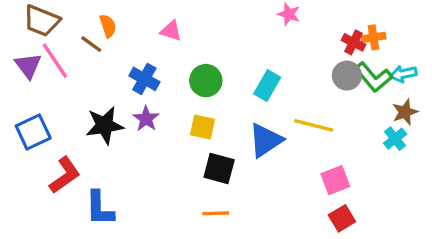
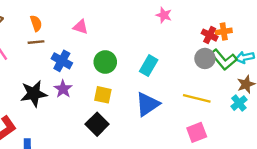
brown line: (91, 44) -> (36, 42), moved, turned -42
yellow line: (314, 125) -> (197, 98), moved
black square: (219, 169) -> (97, 124), moved, turned 30

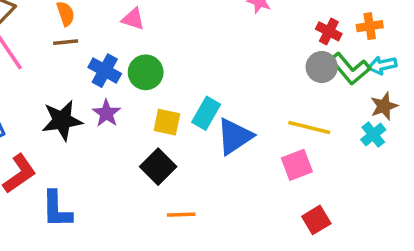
orange cross: (224, 32) -> (370, 26), moved
green circle: (105, 62) -> (146, 72), moved
cyan rectangle: (149, 66) -> (206, 113), moved
pink square: (197, 132) -> (297, 165), moved

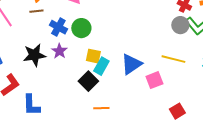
cyan rectangle: (206, 113) -> (101, 66), moved
pink square: (297, 165) -> (154, 80), moved

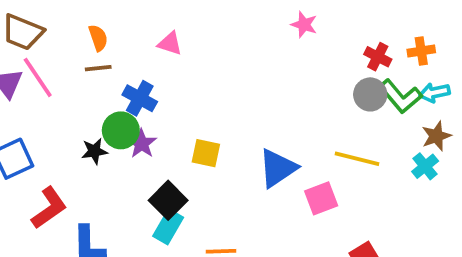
green circle: (81, 28) -> (121, 130), moved
black star: (34, 55) -> (94, 151), size x0.6
cyan rectangle: (101, 66) -> (168, 227), moved
black square: (88, 81) -> (168, 200), moved

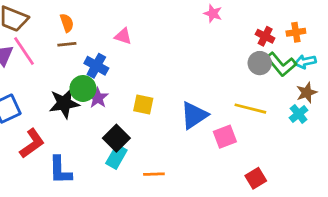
pink triangle: (170, 43) -> (123, 36), moved
black star: (94, 151) -> (64, 103), size x1.6

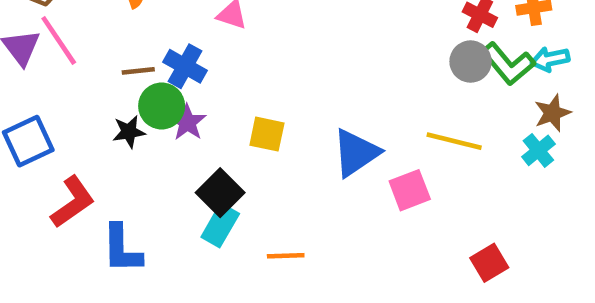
brown line: (67, 44) -> (138, 71), moved
black star: (64, 103) -> (129, 132), size x0.6
red square: (256, 178) -> (489, 263), moved

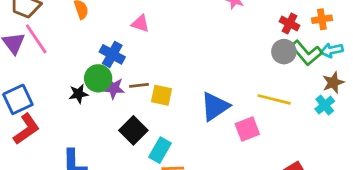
brown line: (138, 71) -> (139, 85), moved
purple star: (187, 122) -> (114, 88), turned -30
red L-shape: (73, 202) -> (26, 129), moved
cyan rectangle: (220, 225) -> (160, 150), moved

